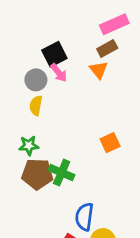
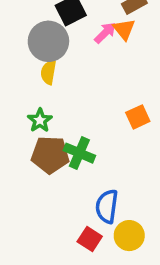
pink arrow: (59, 73) -> (105, 33), moved, turned -96
gray circle: (36, 80) -> (48, 41), size x1.5
green star: (29, 145) -> (40, 120), turned -30

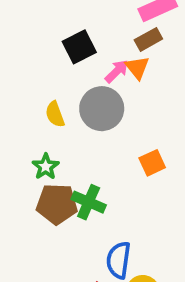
gray circle: (48, 41) -> (102, 109), moved
yellow semicircle: (48, 72) -> (55, 114), turned -30

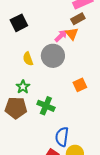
black square: (79, 47) -> (19, 23), moved
brown pentagon: (57, 204) -> (16, 108), moved

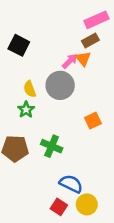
black square: (19, 23) -> (19, 45), turned -36
green star: (23, 87) -> (26, 110), moved
blue semicircle: (62, 137) -> (71, 184), turned 108

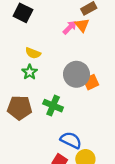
gray circle: (60, 85) -> (76, 74), moved
yellow semicircle: (30, 89) -> (33, 53), turned -48

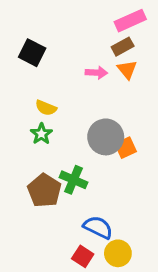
orange triangle: (82, 25) -> (127, 70), moved
pink arrow: (70, 27) -> (96, 73), turned 48
brown pentagon: (20, 108) -> (44, 191), moved, turned 30

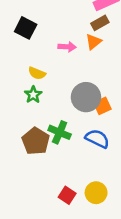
orange triangle: (127, 70) -> (94, 42), moved, turned 30
pink arrow: (96, 73) -> (67, 47), moved
blue semicircle: (98, 227) -> (97, 139), moved

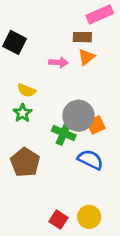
brown rectangle: (100, 23) -> (82, 37), moved, turned 30
green cross: (60, 132) -> (64, 133), moved

